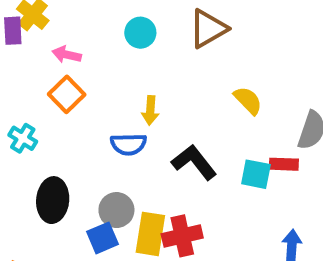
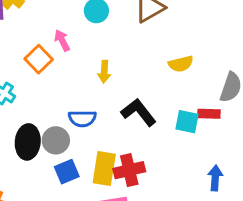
pink arrow: (67, 55) -> (62, 40), moved, turned 50
yellow semicircle: (248, 100) -> (181, 64), turned 120
blue semicircle: (128, 144) -> (82, 119), moved
gray circle: (116, 210) -> (56, 140), moved

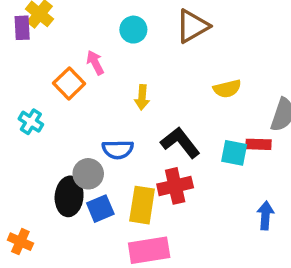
black ellipse: (28, 142) -> (69, 196), moved
red cross: (129, 170) -> (175, 186), moved

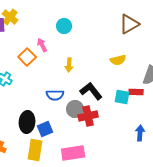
brown triangle: (192, 26) -> (129, 24), moved
gray circle: (88, 174) -> (75, 109), moved
yellow rectangle: (142, 205) -> (35, 150), moved

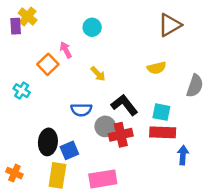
yellow arrow: (69, 65) -> (98, 74), turned -48
red rectangle: (136, 92) -> (163, 132), moved, size x1.5

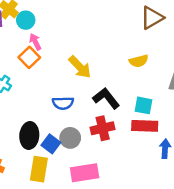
cyan circle: (92, 27) -> (26, 20), moved
pink arrow: (66, 50) -> (35, 42), moved
yellow arrow: (98, 74) -> (80, 67), size x1.5
gray circle: (105, 126) -> (70, 138), moved
blue square: (69, 150) -> (51, 144), turned -30

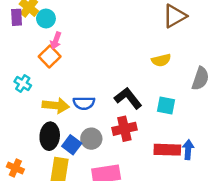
pink arrow: (35, 42) -> (56, 41), turned -133
yellow arrow: (80, 67) -> (56, 106), moved, turned -40
red rectangle: (145, 126) -> (167, 150), moved

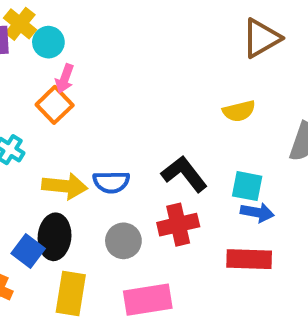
blue square: (72, 145) -> (28, 251), moved
blue arrow: (188, 150) -> (257, 212), moved, turned 96

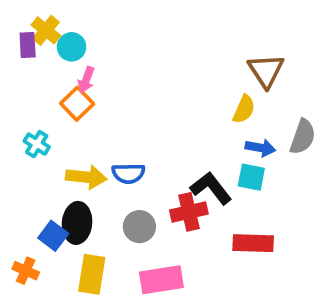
brown triangle: (261, 38) -> (266, 71), moved, turned -33
yellow semicircle: (239, 111) -> (244, 109), turned -52
black L-shape: (184, 174) -> (211, 188), moved
blue arrow: (257, 212) -> (260, 148), moved

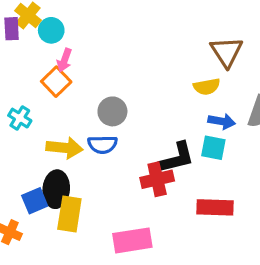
yellow semicircle: (244, 109) -> (207, 87), turned 55
black L-shape: (211, 188) -> (177, 158), turned 114
gray circle: (139, 227) -> (112, 111), moved
blue square: (53, 236) -> (35, 201), turned 30
yellow rectangle: (92, 274) -> (69, 214), moved

